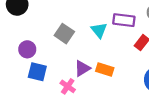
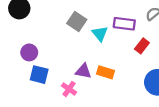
gray square: (64, 34) -> (77, 21), moved
purple triangle: (82, 68) -> (83, 71), turned 42

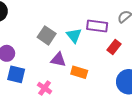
gray square: (77, 21) -> (47, 35), moved
purple triangle: (83, 71) -> (58, 60), moved

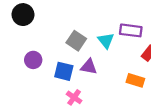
orange rectangle: (79, 72) -> (135, 80), moved
blue square: (16, 74) -> (64, 71), moved

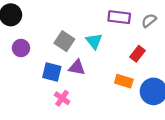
purple rectangle: (131, 30) -> (119, 17), moved
purple circle: (33, 60) -> (21, 48), moved

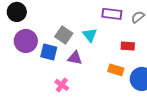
purple circle: (21, 48) -> (26, 41), size x1.5
red rectangle: (137, 54) -> (128, 46), turned 56
blue square: (52, 72) -> (49, 52), moved

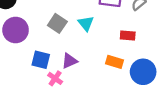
blue square: (49, 52) -> (41, 60), moved
purple triangle: (75, 58) -> (69, 61), moved, turned -35

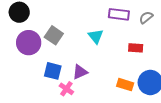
gray square: (57, 23) -> (54, 35), moved
orange rectangle: (115, 62) -> (125, 85), moved

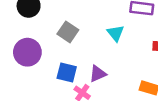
purple circle: (29, 43) -> (27, 52), moved

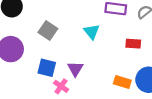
purple triangle: (98, 74) -> (75, 69), turned -35

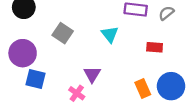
blue square: (47, 68) -> (36, 79), moved
orange rectangle: (122, 82) -> (143, 88), turned 49

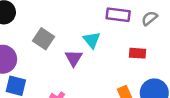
purple triangle: (92, 74) -> (74, 58), moved

